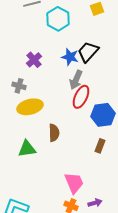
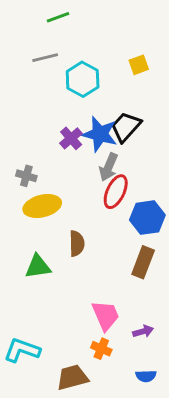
blue star: (70, 57) -> (100, 134), size x1.4
purple cross: (34, 60) -> (71, 138), moved
brown rectangle: (100, 146) -> (143, 262), size x1.5
purple arrow: (95, 203) -> (143, 331), moved

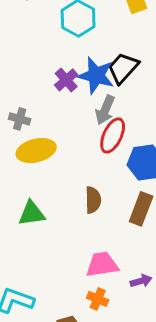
brown semicircle: (77, 243) -> (93, 200), moved
pink trapezoid: (106, 316) -> (102, 264), turned -76

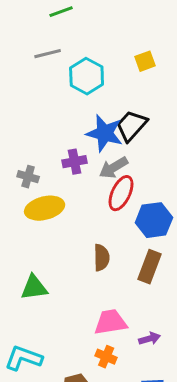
purple cross: (66, 80) -> (75, 162), moved, turned 30
gray arrow: (105, 110) -> (114, 168), turned 36
green triangle: (32, 213) -> (34, 288), moved

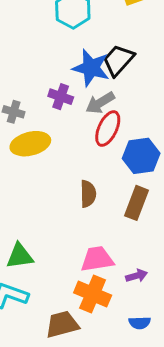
purple cross: (75, 162) -> (61, 97), turned 30
green triangle: (34, 288) -> (20, 256), moved
orange cross: (106, 357) -> (93, 294), size x1.6

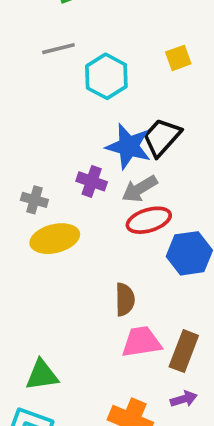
red ellipse: (108, 129) -> (149, 220), turned 48
brown rectangle: (137, 203) -> (184, 351), moved
pink trapezoid: (97, 259) -> (141, 342), moved

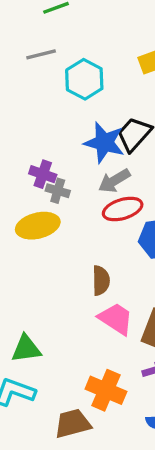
purple cross: (92, 181) -> (43, 174), moved
gray cross: (34, 200) -> (58, 191), moved
pink trapezoid: (141, 342) -> (116, 319), turned 42

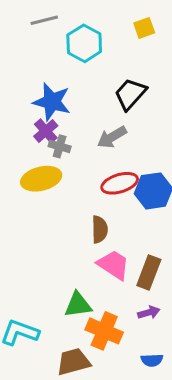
blue star: (104, 142) -> (52, 102), moved
purple cross: (43, 174) -> (46, 131), turned 30
red ellipse: (123, 209) -> (120, 183), moved
green triangle: (26, 349) -> (78, 305), moved

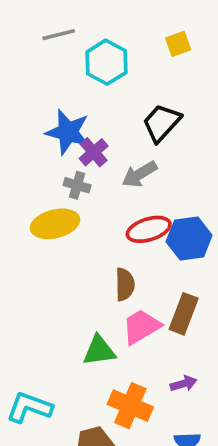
purple cross: (46, 131) -> (94, 152), moved
pink trapezoid: (113, 265) -> (141, 327), turned -64
brown rectangle: (149, 273) -> (184, 314), moved
green triangle: (78, 305) -> (99, 351), moved

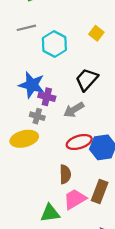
yellow square: (178, 44) -> (96, 33), turned -32
purple cross: (94, 152) -> (47, 97), turned -35

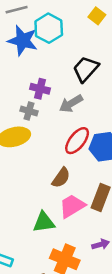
blue star: (32, 85) -> (23, 41), moved
red ellipse: (79, 142) -> (77, 141), turned -35
brown semicircle: (65, 174) -> (61, 178), turned 36

